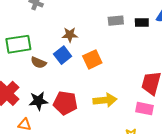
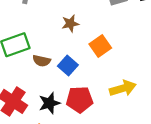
blue square: (63, 55) -> (68, 66), moved

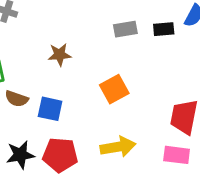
orange square: (100, 46) -> (114, 89), moved
blue square: (68, 66) -> (50, 109), turned -36

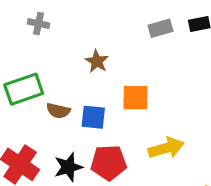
brown star: (60, 55) -> (97, 61), turned -30
orange square: (114, 89) -> (135, 98), moved, turned 36

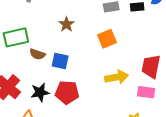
orange square: (135, 98) -> (107, 39), moved, turned -30
yellow arrow: (166, 148) -> (117, 77), moved

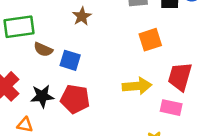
orange square: (107, 39) -> (150, 40), moved

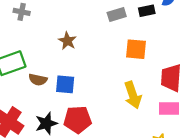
orange square: (150, 40) -> (136, 49), turned 35
yellow arrow: (137, 86) -> (133, 95), turned 88

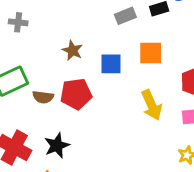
blue square: (65, 84) -> (111, 64), moved
red pentagon: (78, 120) -> (76, 94), moved

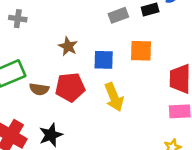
yellow arrow: (152, 105) -> (114, 97), moved

